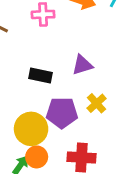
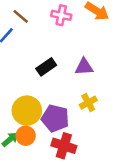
black rectangle: (40, 75) -> (46, 67), turned -60
purple pentagon: (62, 113) -> (55, 118), moved

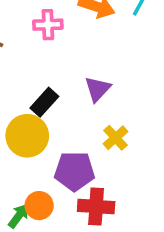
purple triangle: (84, 67) -> (97, 89), turned -30
yellow circle: (27, 111) -> (27, 136), moved

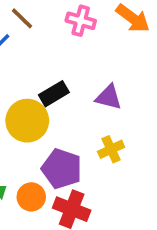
purple triangle: (97, 89) -> (109, 97), turned 44
orange circle: (39, 206) -> (31, 197), moved

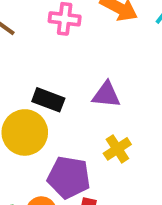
black rectangle: (54, 94) -> (48, 100), turned 60

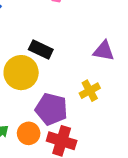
purple triangle: (106, 95) -> (104, 51), moved

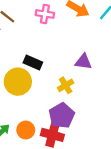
yellow cross: (90, 91) -> (66, 85), moved
purple pentagon: (51, 109) -> (62, 116), moved, turned 30

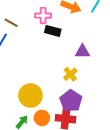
black rectangle: (33, 63) -> (53, 31), moved
yellow circle: (18, 82) -> (30, 96), moved

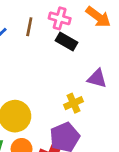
brown line: (11, 23) -> (29, 27), moved, turned 56

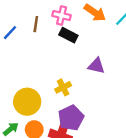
yellow cross: (74, 103) -> (63, 87), moved

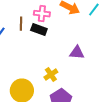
black rectangle: (68, 35) -> (39, 30), moved

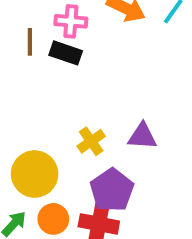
purple triangle: (77, 53) -> (142, 136), moved

